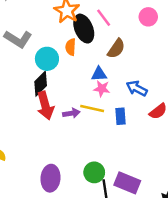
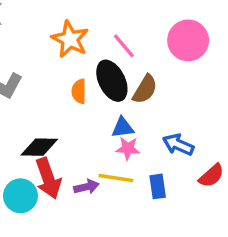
pink circle: (148, 17) -> (188, 40), size x1.5
black ellipse: (84, 29) -> (112, 81), moved
cyan circle: (47, 59) -> (20, 196), moved
black diamond: (41, 84) -> (39, 147), turned 50

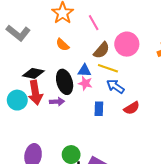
pink circle: (188, 40) -> (127, 44), moved
black ellipse: (112, 81) -> (65, 82), moved
orange semicircle: (79, 91) -> (62, 45), turned -56
yellow line: (116, 178) -> (108, 68), moved

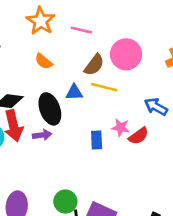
pink line: (94, 23) -> (81, 30), turned -42
pink star: (85, 83) -> (121, 128), moved
blue arrow: (115, 86) -> (156, 107), moved

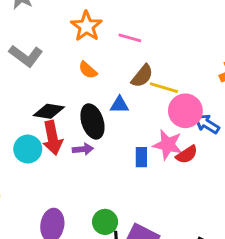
pink circle: (126, 54) -> (185, 111), moved
yellow line: (104, 87) -> (164, 88), moved
pink star: (121, 128) -> (168, 145), size x1.5

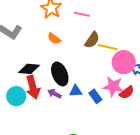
blue triangle: (119, 105) -> (76, 91), moved
purple arrow: (83, 149) -> (54, 94), turned -144
blue rectangle: (141, 157) -> (95, 96), turned -32

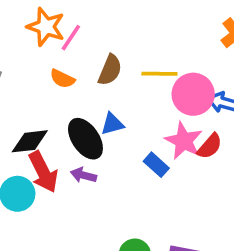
pink line: (82, 14) -> (71, 38), moved, turned -56
brown semicircle: (92, 40) -> (110, 70), moved
pink star: (113, 87) -> (184, 141), turned 30
blue triangle: (76, 91) -> (112, 124), moved

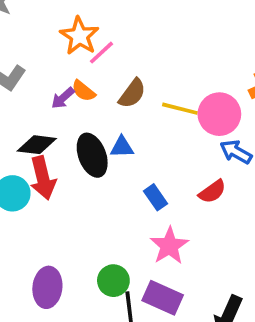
pink circle: (193, 94) -> (219, 114), moved
pink star: (184, 141) -> (169, 246), moved
purple arrow: (84, 175) -> (63, 98), moved, turned -70

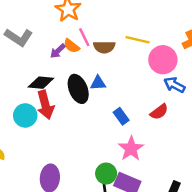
pink line: (101, 53) -> (84, 37), moved, turned -72
brown semicircle: (132, 93) -> (104, 47), turned 55
yellow line: (180, 109) -> (138, 40), moved
green circle: (113, 281) -> (106, 174), moved

